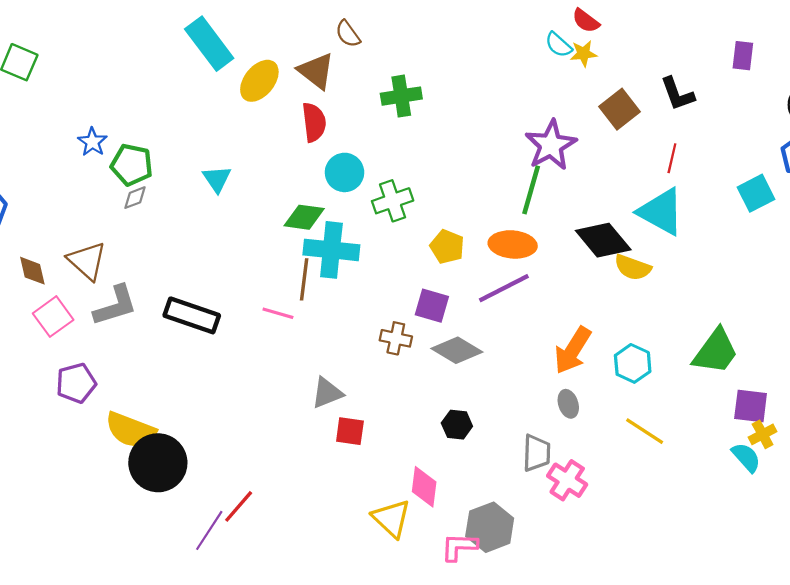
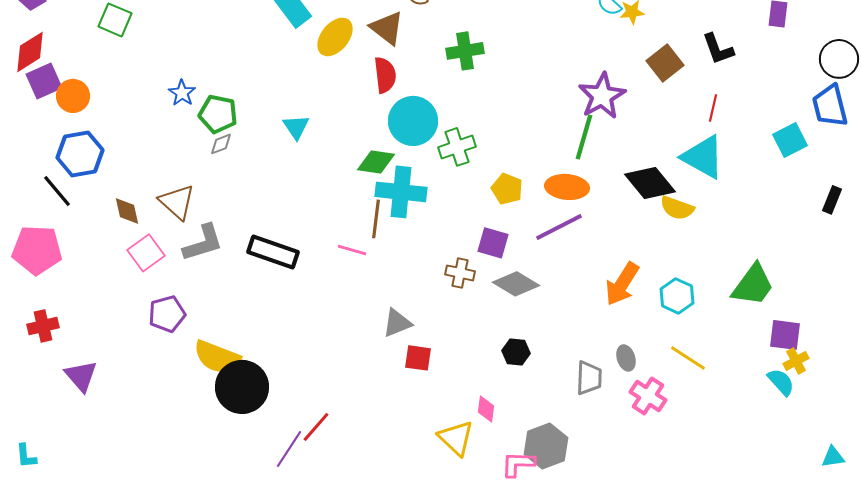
cyan circle: (345, 172) -> (413, 121), size x1.4
gray ellipse: (568, 404) -> (626, 358), moved
pink cross: (567, 480) -> (648, 396), moved
pink diamond: (424, 487) -> (486, 409), size x0.7

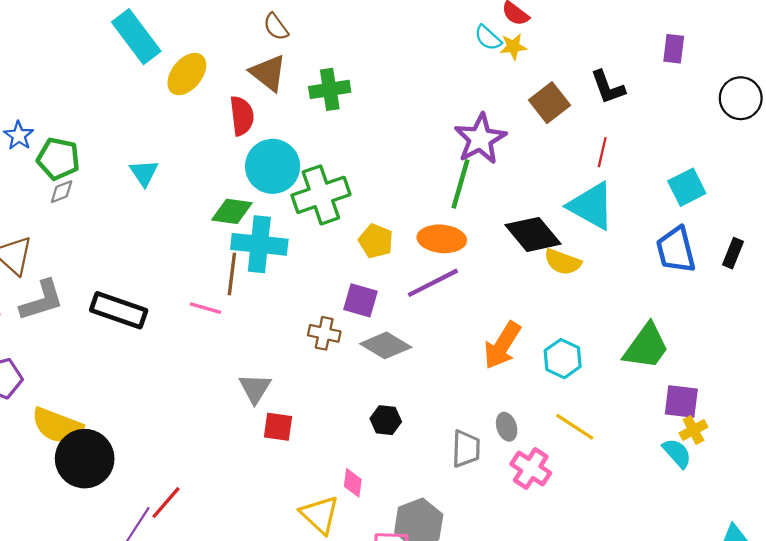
brown triangle: (387, 28) -> (268, 73), moved
blue trapezoid: (830, 106) -> (676, 250), moved
green cross: (457, 147) -> (321, 195), size x1.4
gray triangle: (397, 323) -> (255, 388), turned -36

